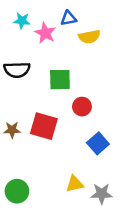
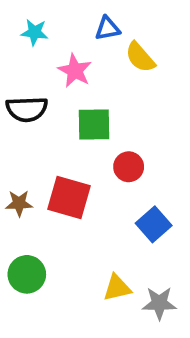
pink star: (45, 33) -> (75, 71), moved
yellow semicircle: (89, 37) -> (140, 57), turned 60
green circle: (17, 191) -> (27, 274), moved

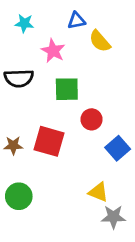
blue square: (154, 224) -> (118, 148), moved
yellow triangle: (117, 288) -> (98, 192), moved, turned 35

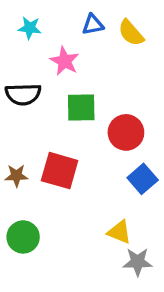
yellow semicircle: (100, 41) -> (131, 33), moved
red circle: (92, 119) -> (126, 132), moved, size x1.4

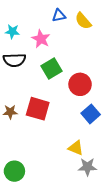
cyan star: (30, 28) -> (12, 31), moved
green square: (81, 108) -> (51, 68), turned -30
green circle: (23, 237) -> (14, 171), moved

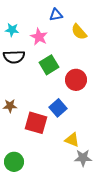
yellow semicircle: (83, 21) -> (79, 32), moved
red square: (38, 109) -> (36, 123), moved
blue square: (91, 114) -> (58, 108), moved

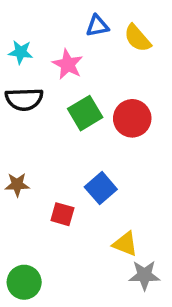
yellow semicircle: (79, 32) -> (137, 38), moved
red circle: (76, 80) -> (132, 118), moved
red square: (36, 123) -> (62, 214), size x0.6

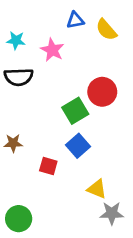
green square: (85, 113) -> (75, 111), moved

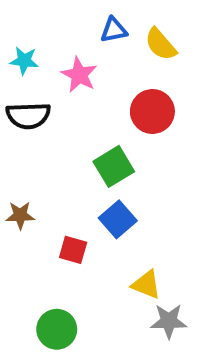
red circle: (102, 92) -> (152, 111), moved
green circle: (19, 219) -> (57, 329), moved

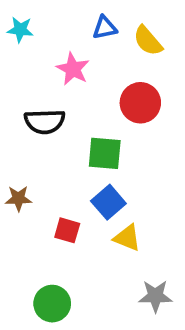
cyan star: (24, 61) -> (20, 30), moved
black semicircle: (28, 116) -> (45, 122), moved
green square: (114, 166) -> (105, 153), turned 36
yellow triangle: (146, 284) -> (127, 238), moved

